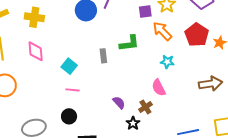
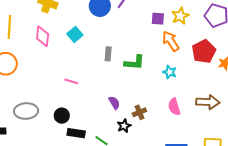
green L-shape: (129, 43) -> (134, 63), moved
cyan square: (69, 66) -> (75, 34), moved
pink semicircle: (159, 88) -> (174, 107), moved
black circle: (69, 116) -> (62, 116), moved

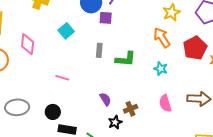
purple square: (158, 19) -> (106, 18), moved
pink diamond: (43, 36) -> (28, 44), moved

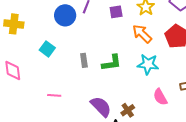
purple square: (106, 18) -> (116, 12), moved
cyan star: (161, 69) -> (148, 64), size x1.5
purple semicircle: (105, 99) -> (101, 107), size x1.6

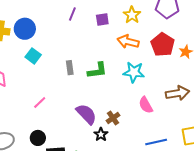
blue circle: (65, 15) -> (25, 29), moved
orange arrow: (142, 34) -> (128, 42), turned -30
pink line: (54, 95) -> (40, 102), turned -48

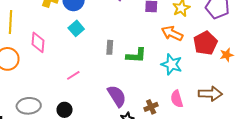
brown cross: (113, 118) -> (151, 107), moved

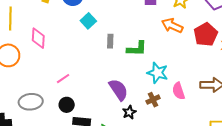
cyan square: (76, 28) -> (88, 21), moved
cyan star: (172, 64) -> (158, 73), moved
pink line: (73, 75) -> (63, 79), moved

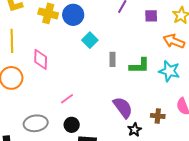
cyan star: (158, 73) -> (169, 71), moved
brown cross: (153, 100) -> (158, 116), turned 32

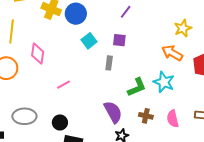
purple square: (151, 16) -> (119, 40), moved
green L-shape: (139, 66) -> (137, 87), moved, turned -30
pink line: (67, 99) -> (63, 85), moved
brown cross: (158, 116) -> (146, 116), moved

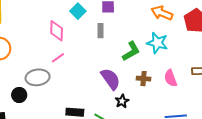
pink diamond: (38, 54) -> (57, 31), moved
gray ellipse: (24, 116) -> (38, 77), moved
black circle: (60, 122) -> (19, 95), moved

